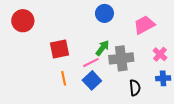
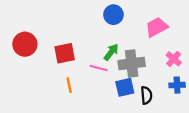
red circle: (23, 21) -> (25, 44), moved
pink line: (91, 63) -> (99, 68), turned 42
blue square: (92, 80) -> (125, 87), moved, turned 30

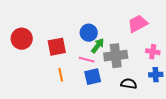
blue circle: (113, 15) -> (89, 33), moved
pink cross: (174, 59) -> (153, 52), turned -32
blue square: (125, 87) -> (93, 77), moved
black semicircle: (146, 95) -> (129, 84), turned -77

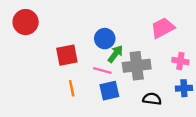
red circle: (22, 39) -> (26, 22), moved

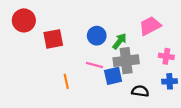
green arrow: (115, 54) -> (120, 41), moved
red square: (67, 55) -> (53, 39), moved
blue square: (109, 91) -> (113, 76), moved

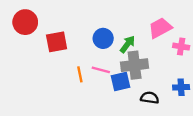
pink cross: (166, 56) -> (181, 47), moved
orange line: (66, 81) -> (80, 74), moved

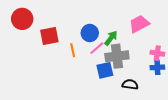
pink cross: (181, 47) -> (157, 53), moved
pink line: (101, 70) -> (97, 48), moved, turned -56
orange line: (80, 74) -> (73, 50), moved
blue cross: (181, 87) -> (157, 67), moved

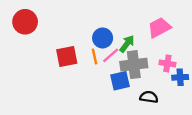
red square: (49, 36) -> (67, 57), moved
orange line: (73, 50) -> (94, 57), moved
pink cross: (157, 53) -> (167, 63), moved

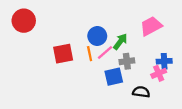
pink cross: (167, 63) -> (159, 73), moved, turned -32
gray cross: (134, 65) -> (127, 61), size x0.6
blue cross: (180, 77) -> (164, 61), moved

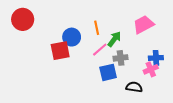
blue circle: (97, 36) -> (72, 37), moved
orange line: (90, 54) -> (97, 28), moved

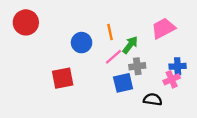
red square: (60, 51) -> (63, 78), moved

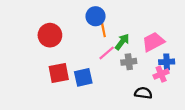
red circle: (26, 22) -> (50, 35), moved
pink trapezoid: (163, 28) -> (153, 42), moved
blue circle: (82, 43) -> (96, 16), moved
blue square: (123, 83) -> (83, 77), moved

